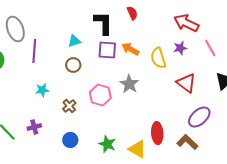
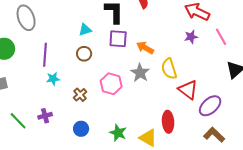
orange arrow: (130, 49) -> (145, 48), moved
purple line: (34, 51) -> (45, 55), moved
yellow semicircle: (158, 58) -> (169, 69), moved
red triangle: (186, 83) -> (188, 90), moved
brown L-shape: (187, 142) -> (214, 135), moved

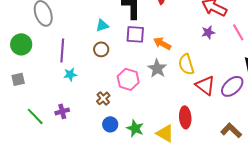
brown cross: (80, 95) -> (103, 98), moved
purple ellipse: (210, 106) -> (232, 86), moved
blue circle: (81, 129) -> (110, 124), moved

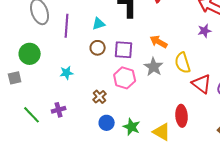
purple square: (135, 34) -> (124, 50), moved
green circle: (21, 44) -> (30, 54), moved
purple line: (62, 50) -> (67, 26), moved

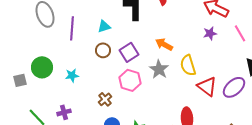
purple square: (124, 50) -> (129, 52), turned -36
green circle: (30, 54) -> (42, 67), moved

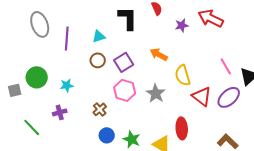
purple star: (210, 33) -> (182, 25), moved
pink line: (240, 33) -> (226, 66), moved
gray star: (159, 69) -> (156, 93), moved
purple cross: (64, 112) -> (60, 112), moved

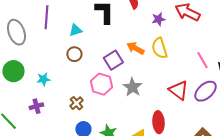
gray ellipse: (40, 24) -> (16, 32), moved
purple line: (67, 38) -> (46, 17), moved
purple square: (124, 62) -> (113, 60), moved
yellow semicircle: (183, 75) -> (159, 48), moved

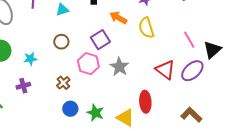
orange arrow: (135, 48) -> (118, 18), moved
brown circle: (74, 54) -> (61, 42), moved

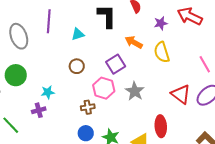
cyan star: (30, 59) -> (48, 92), moved
brown cross: (63, 83) -> (88, 107), moved, turned 32

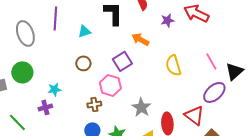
yellow semicircle: (162, 52) -> (173, 65), moved
gray star: (135, 91) -> (141, 107), moved
red triangle: (181, 94) -> (194, 115), moved

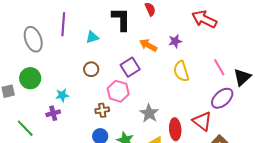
purple star: (167, 20) -> (175, 41), moved

